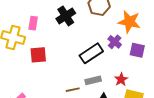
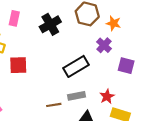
orange star: (129, 22) -> (113, 23), moved, size x0.6
pink rectangle: (33, 23) -> (14, 18), moved
purple cross: (115, 42) -> (104, 45), moved

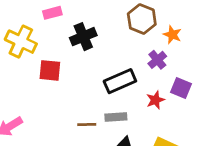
pink rectangle: (14, 18) -> (52, 13), turned 56
black cross: (50, 24) -> (83, 37), moved
red star: (107, 96) -> (155, 100), moved

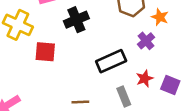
purple square: (181, 88) -> (170, 85), moved
gray rectangle: (116, 117) -> (124, 96), moved, turned 72

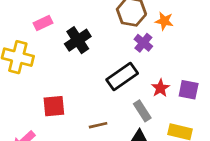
purple cross: (146, 41) -> (143, 43), moved
red square: (45, 52) -> (54, 106), moved

